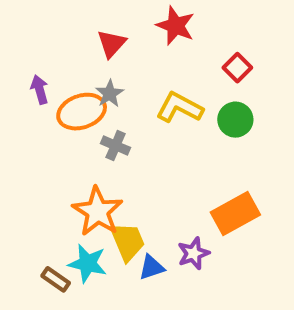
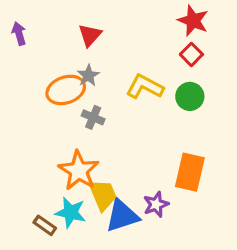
red star: (175, 26) -> (193, 21), moved
purple arrow: (40, 90) -> (19, 34), moved
orange rectangle: (235, 213) -> (190, 172), turned -48
blue triangle: (151, 267) -> (122, 216), size x1.6

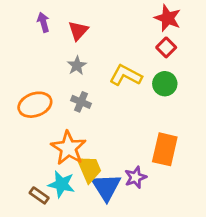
purple arrow: (19, 34) -> (43, 22), moved
orange ellipse: (66, 90) -> (35, 105), moved
blue triangle: (122, 216) -> (106, 187), turned -44

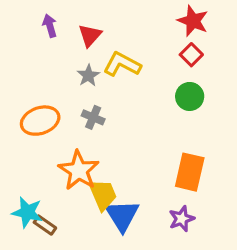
yellow L-shape: (126, 75) -> (122, 64), moved
purple star: (135, 177) -> (182, 219), moved
cyan star: (61, 184) -> (27, 212), moved

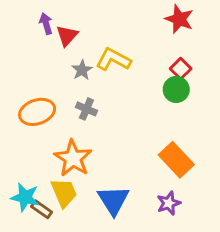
red triangle: (90, 35) -> (67, 36), moved
red square: (191, 55) -> (181, 69), moved
orange rectangle: (190, 172) -> (176, 160), turned -56
yellow trapezoid: (103, 195) -> (64, 193), moved

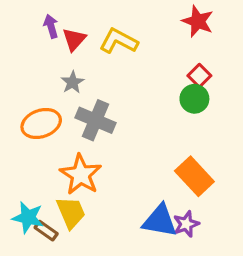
yellow L-shape: (113, 60) -> (119, 41), moved
gray star: (82, 70) -> (72, 82), moved
gray cross: (86, 109) -> (96, 120), size x1.6
blue triangle: (113, 200) -> (160, 221), moved, turned -48

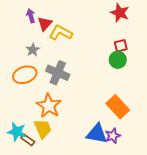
yellow L-shape: (119, 41) -> (61, 33), moved
red square: (199, 76) -> (121, 46), turned 32
gray star: (72, 82) -> (33, 50), moved

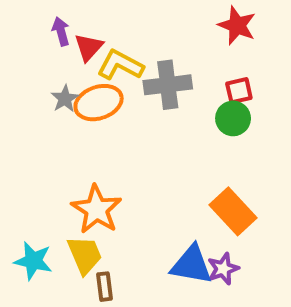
gray cross: (58, 73) -> (168, 85), moved, turned -30
orange ellipse: (25, 75) -> (99, 103), moved
brown rectangle: (28, 140) -> (104, 287), moved, turned 48

